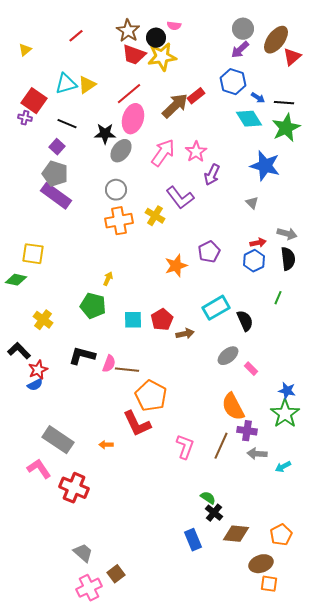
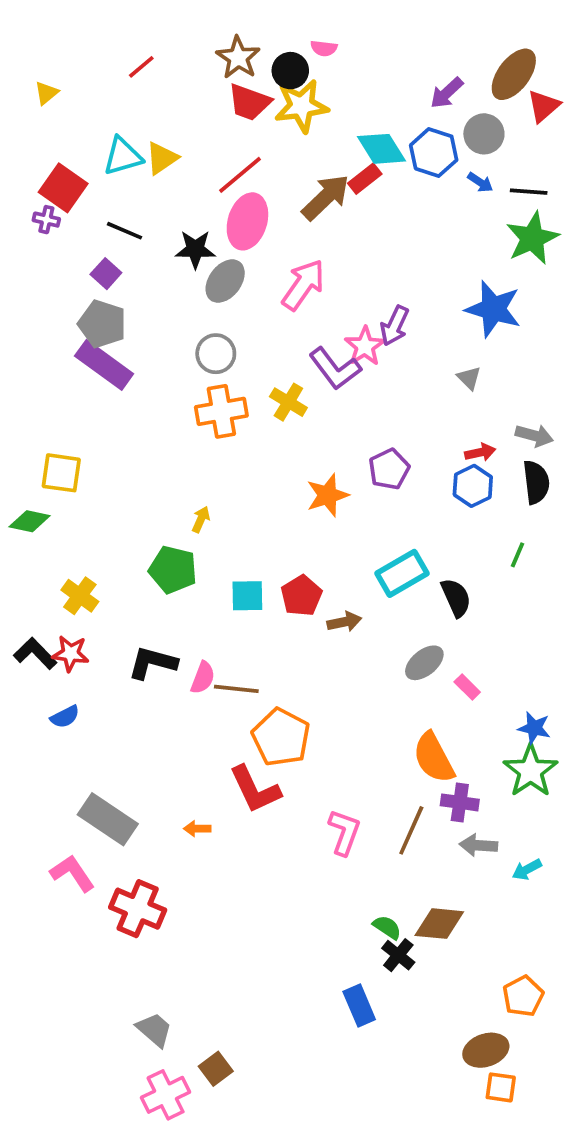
gray circle: (243, 29) -> (484, 134), moved
cyan diamond: (249, 119) -> (382, 149), moved
pink star: (196, 152) -> (365, 346), moved
red star: (38, 370) -> (71, 653), moved, turned 30
brown diamond: (236, 534) -> (439, 924), moved

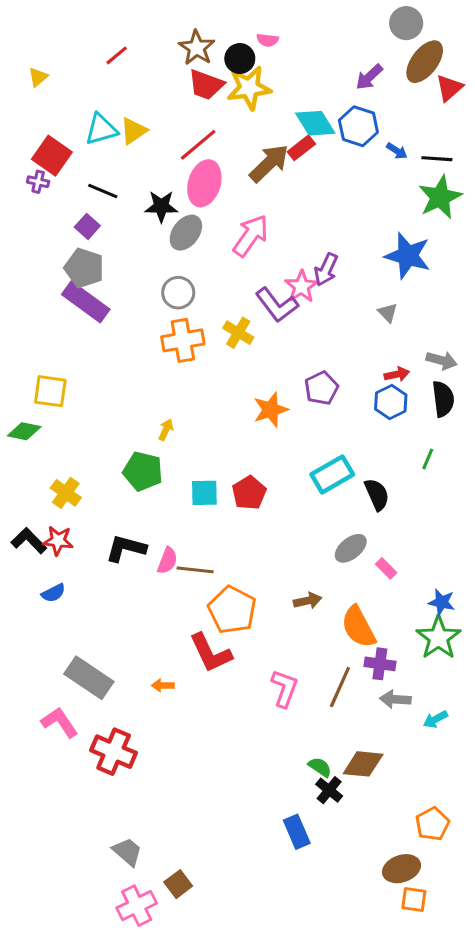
gray circle: (484, 134) -> (406, 23), moved
brown arrow: (344, 622) -> (308, 601), moved

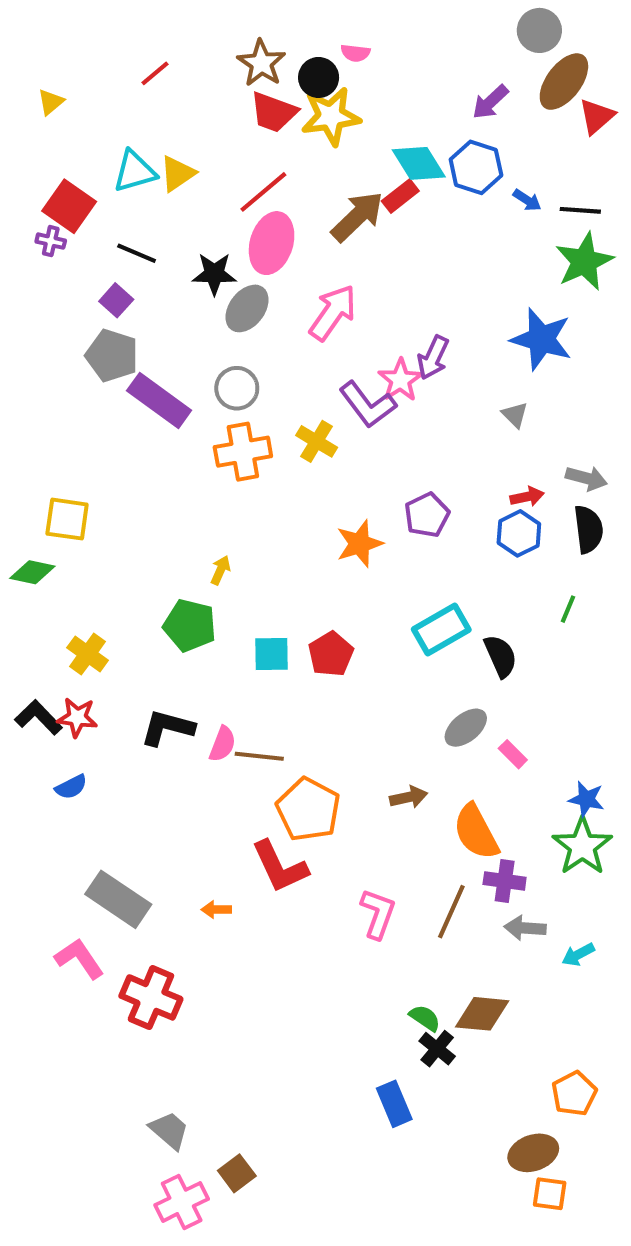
purple rectangle: (86, 302) -> (159, 400), moved

